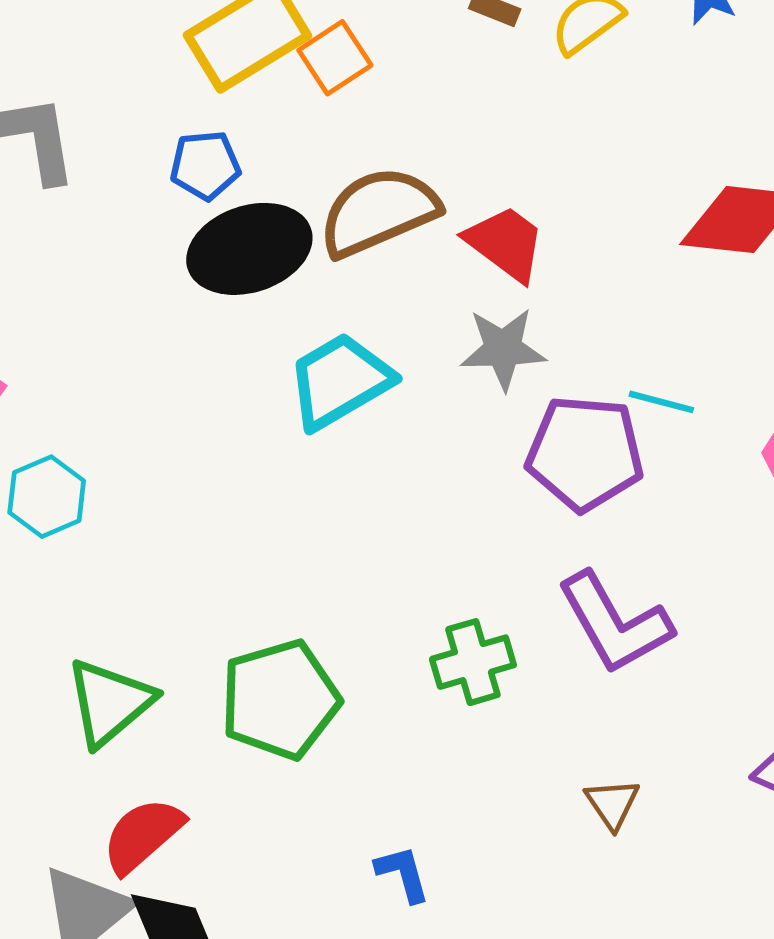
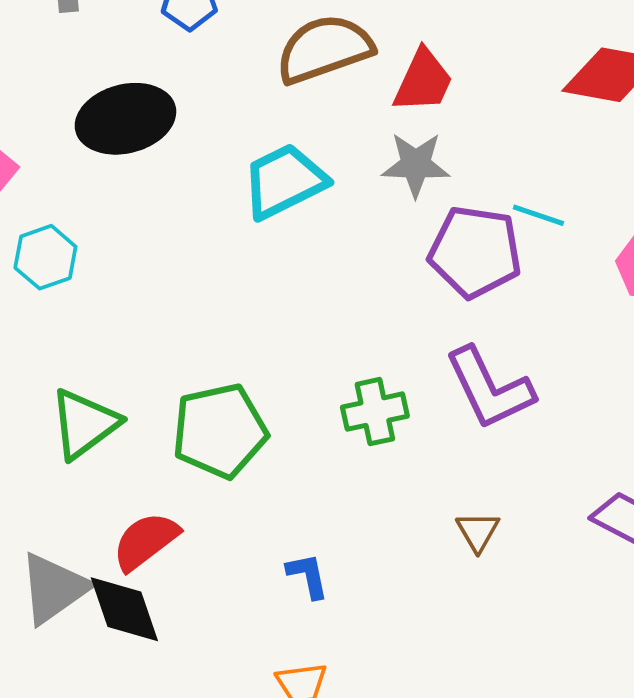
red trapezoid: (505, 243) -> (423, 81), turned 74
black ellipse: (249, 249) -> (125, 119), moved
red semicircle: (143, 835) -> (146, 541), moved

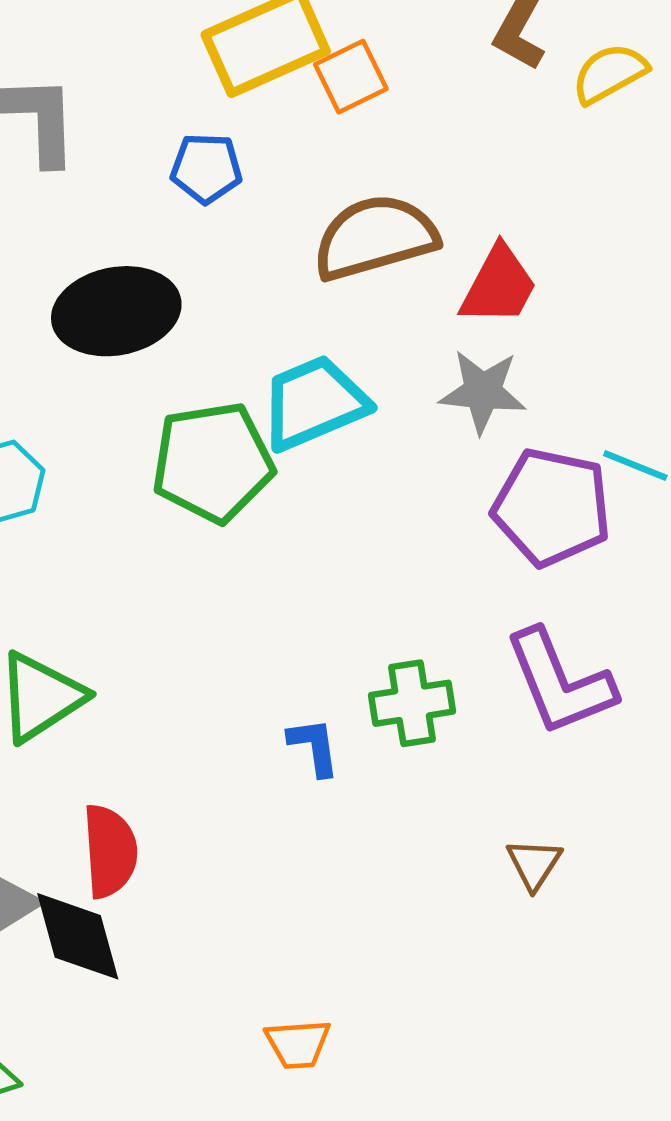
green pentagon: (220, 431) -> (213, 462), moved
red semicircle: (146, 541) -> (110, 851), turned 120
blue L-shape: (308, 576) -> (314, 747), moved

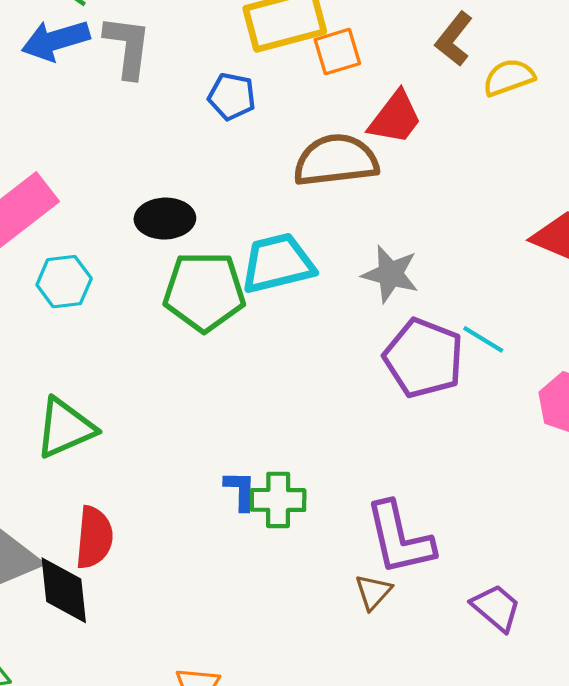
red trapezoid: (499, 286) -> (395, 118), moved
black ellipse: (116, 311) -> (165, 219), moved, size x0.7
purple L-shape: (560, 682) -> (399, 538), moved
green cross: (412, 703) -> (278, 500), moved

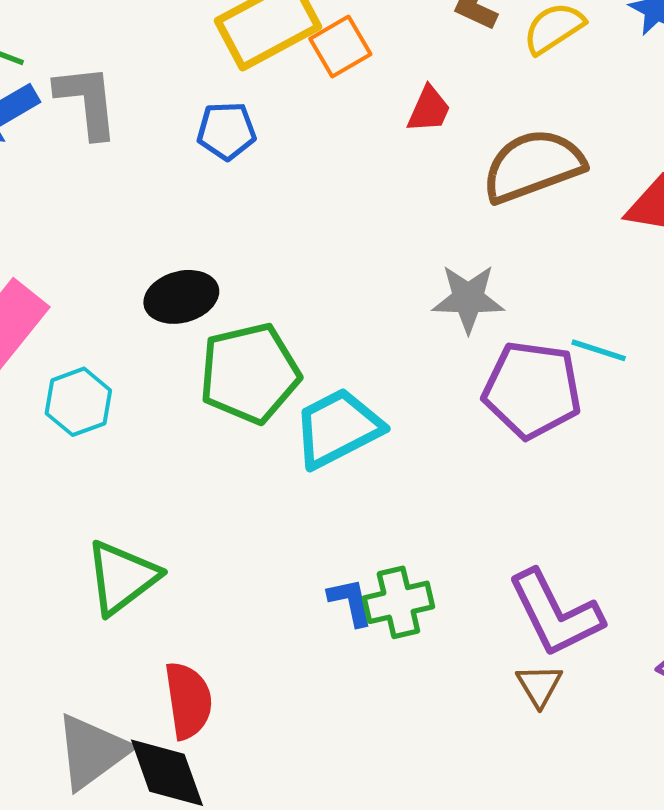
red trapezoid: (395, 118) -> (429, 109), size x0.7
brown semicircle: (336, 160) -> (533, 166), moved
cyan trapezoid: (278, 263) -> (338, 428), moved

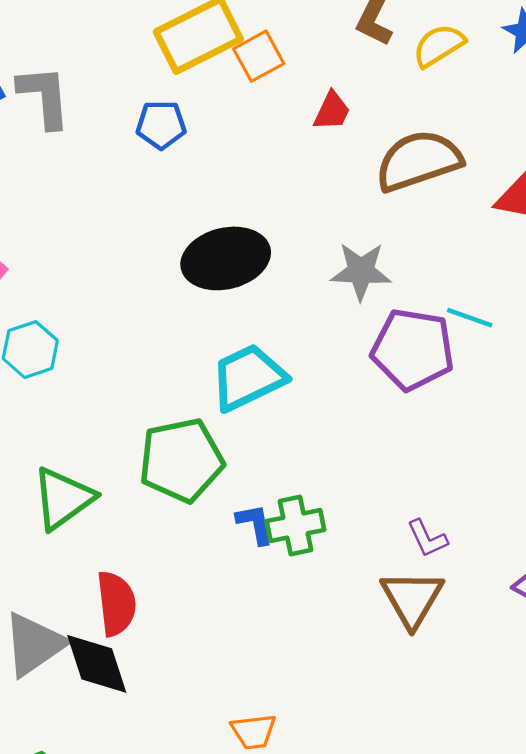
black ellipse: (181, 297) -> (226, 258), moved, size x1.4
green pentagon: (250, 373) -> (181, 460), moved
purple L-shape: (555, 613) -> (427, 538), size x0.5
brown triangle: (539, 685) -> (412, 599), size x1.6

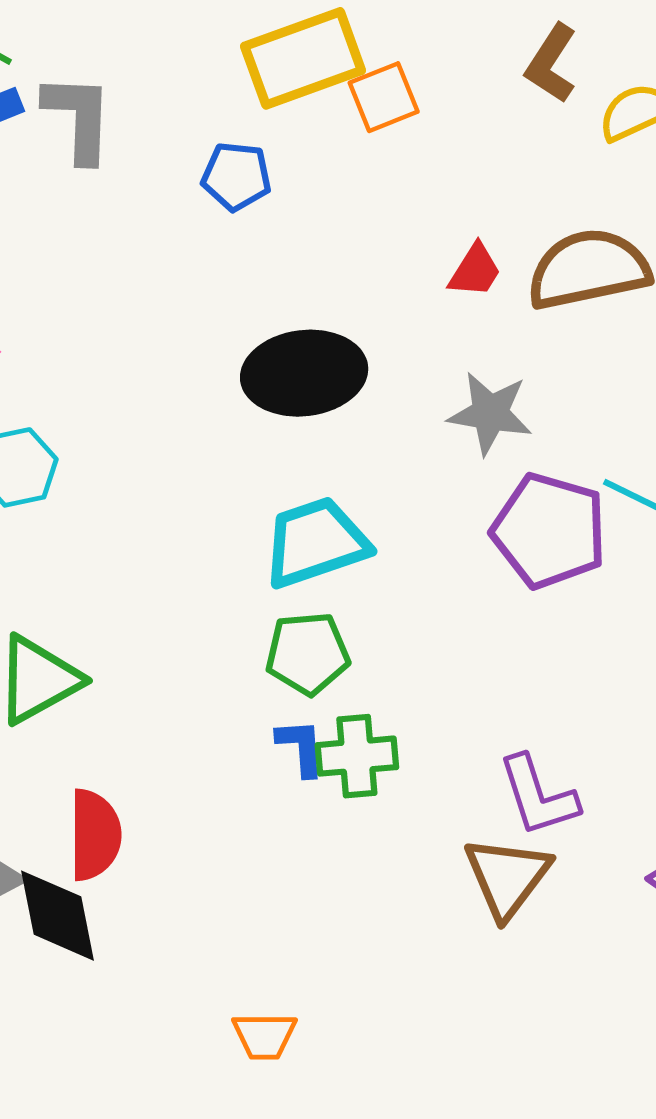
red trapezoid: (332, 111) -> (475, 271), moved
green pentagon: (181, 460) -> (308, 653), moved, size x0.7
purple L-shape: (427, 538) -> (538, 796), size x1.5

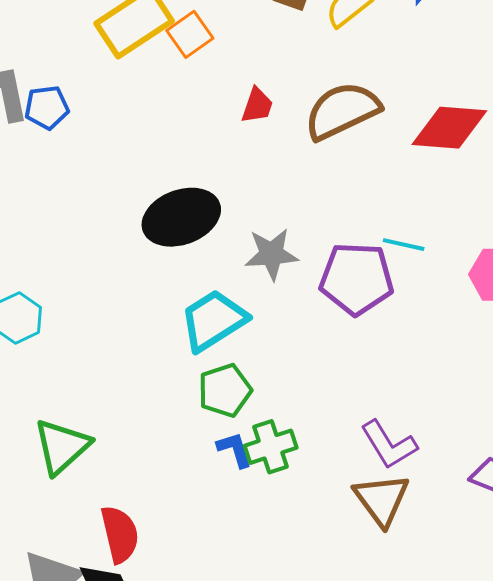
blue pentagon: (236, 176) -> (47, 107), moved
red trapezoid: (475, 271) -> (257, 105), moved
gray star: (490, 413) -> (271, 254), moved

